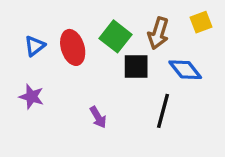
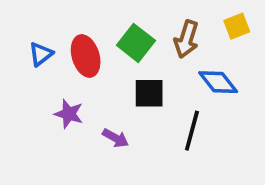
black square: (136, 67) -> (149, 93), moved
purple star: (31, 97) -> (69, 114), moved
purple arrow: (98, 117) -> (115, 138), turned -30

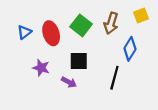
blue diamond: (218, 82) -> (130, 49), turned 70
black square: (149, 93) -> (79, 61), moved

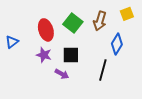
blue triangle: (24, 32) -> (12, 42), moved
purple star: (41, 68) -> (44, 55), moved

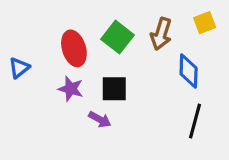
blue diamond: (117, 44) -> (189, 71), turned -30
black line: (103, 70) -> (195, 121), moved

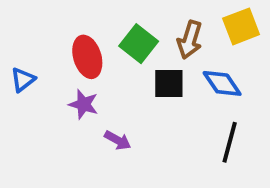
yellow square: (205, 23) -> (241, 26), size x1.4
blue diamond: (189, 71) -> (222, 83), turned -36
black square: (114, 89) -> (169, 83), moved

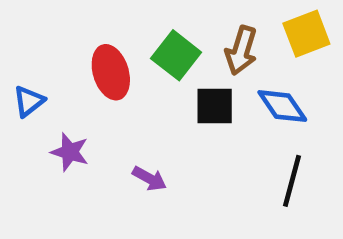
purple star: (84, 104) -> (70, 152), moved

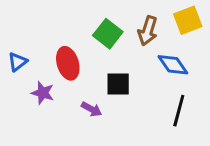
red ellipse: (111, 72) -> (68, 63), moved
black square: (215, 106) -> (118, 84), moved

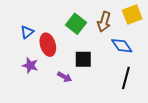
blue triangle: (18, 62) -> (27, 32), moved

